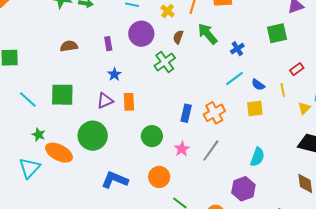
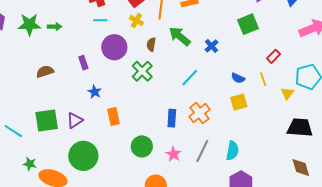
cyan line: (235, 78) -> (190, 78), moved
purple triangle: (105, 101) -> (75, 120), moved
cyan semicircle: (257, 157) -> (232, 151), moved

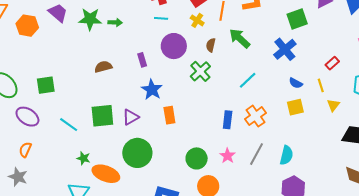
green square: (248, 24) -> (297, 19), moved
blue cross: (211, 46) -> (285, 49), moved, size x1.6
blue star: (95, 92) -> (152, 90), size x1.5
yellow triangle: (287, 93) -> (333, 105), moved
green circle: (142, 146) -> (197, 158), moved

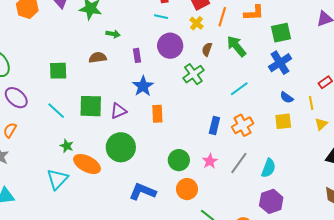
green square: (297, 19) -> (281, 33), moved
green arrow: (115, 22) -> (113, 34), moved
green square: (46, 85) -> (58, 71), moved

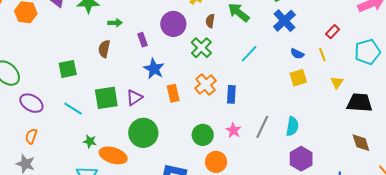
brown semicircle: (98, 58) -> (104, 49), turned -60
yellow triangle: (321, 124) -> (337, 82), moved
orange cross: (243, 125) -> (206, 84), moved

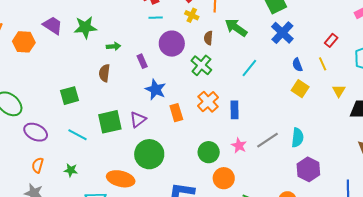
blue semicircle: (297, 54) -> (297, 65), turned 48
yellow square: (298, 78) -> (300, 89), turned -36
gray line: (262, 127) -> (267, 140), turned 35
green star: (90, 141) -> (71, 170), moved

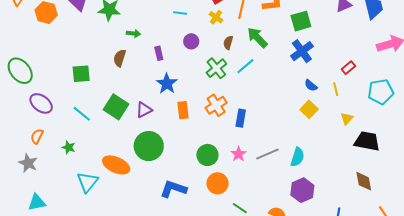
purple circle: (172, 44) -> (191, 41), size x0.6
blue semicircle: (297, 65) -> (311, 85), turned -40
cyan line: (249, 68) -> (245, 66), moved
green square: (110, 122) -> (116, 107), turned 35

